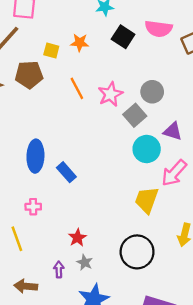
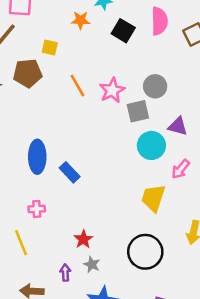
pink semicircle: (159, 29) -> (159, 21), turned -96
orange star: (80, 43) -> (81, 20), moved
gray square: (135, 115) -> (138, 111), turned 30
pink arrow: (174, 173) -> (181, 169), size x0.7

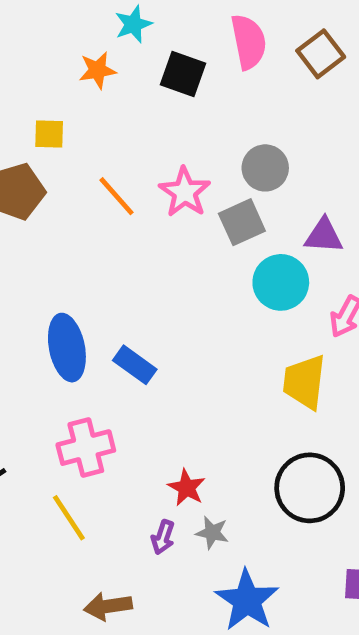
pink cross: (37, 209) -> (86, 448), size x1.6
purple arrow: (65, 273) -> (163, 537), moved, turned -147

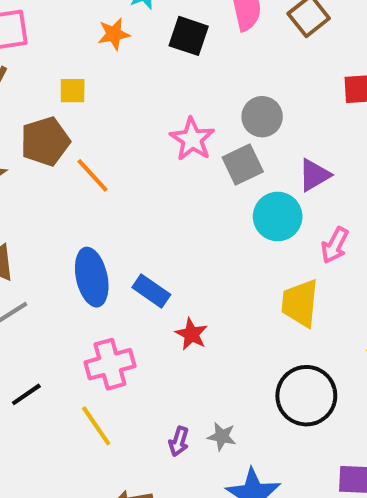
orange line: (116, 196) -> (93, 175), moved
purple triangle: (324, 236) -> (314, 175), turned -33
red star: (187, 488) -> (191, 334), moved

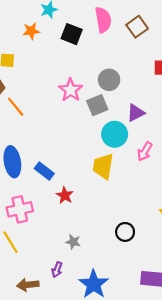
yellow trapezoid: (300, 303) -> (103, 166), moved
black circle: (306, 396) -> (125, 232), size x0.6
gray star: (222, 436) -> (73, 242), moved
purple arrow: (179, 441) -> (57, 270), moved

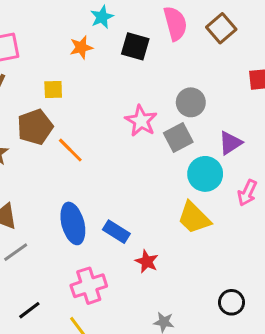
yellow trapezoid: (103, 166) -> (194, 218), turned -48

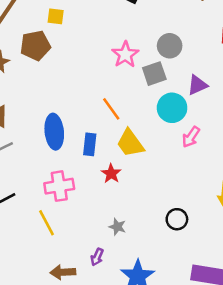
orange line: (70, 150) -> (111, 109), moved
pink arrow: (247, 193) -> (191, 137), moved
yellow trapezoid: (194, 218) -> (130, 143), moved
blue rectangle: (116, 232) -> (90, 144), turned 55

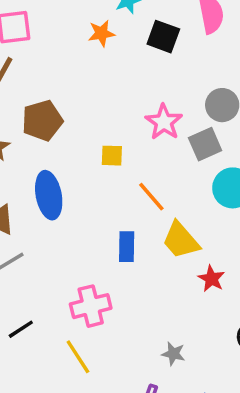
yellow square: (56, 16) -> (112, 156), moved
blue ellipse: (54, 132) -> (49, 195), moved
red star: (111, 174) -> (211, 279), moved

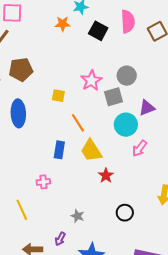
pink cross: (91, 306) -> (43, 182), moved, size x0.6

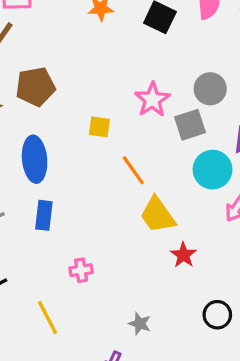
blue rectangle: (59, 150) -> (44, 215), moved

